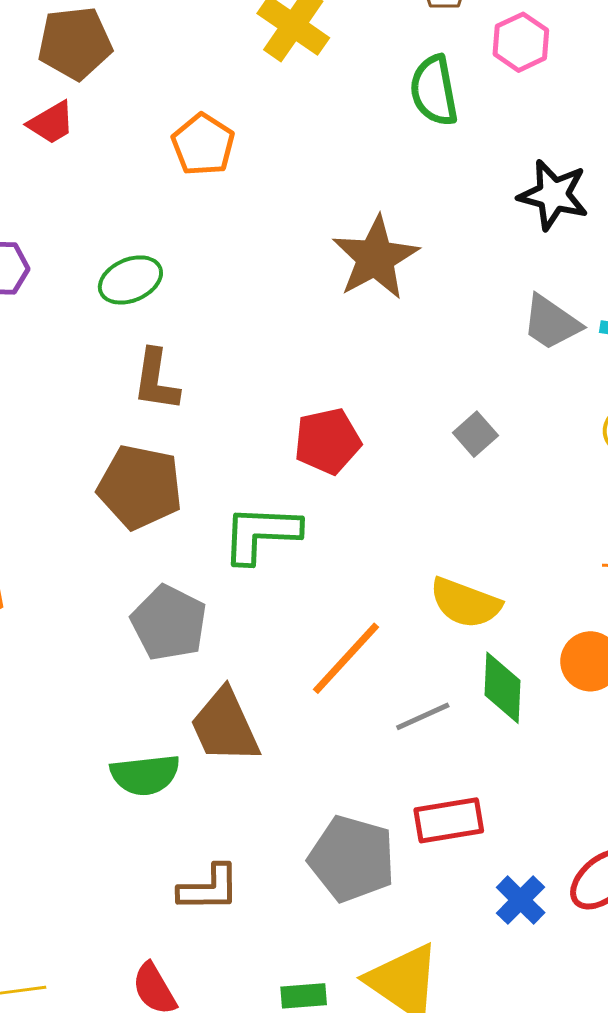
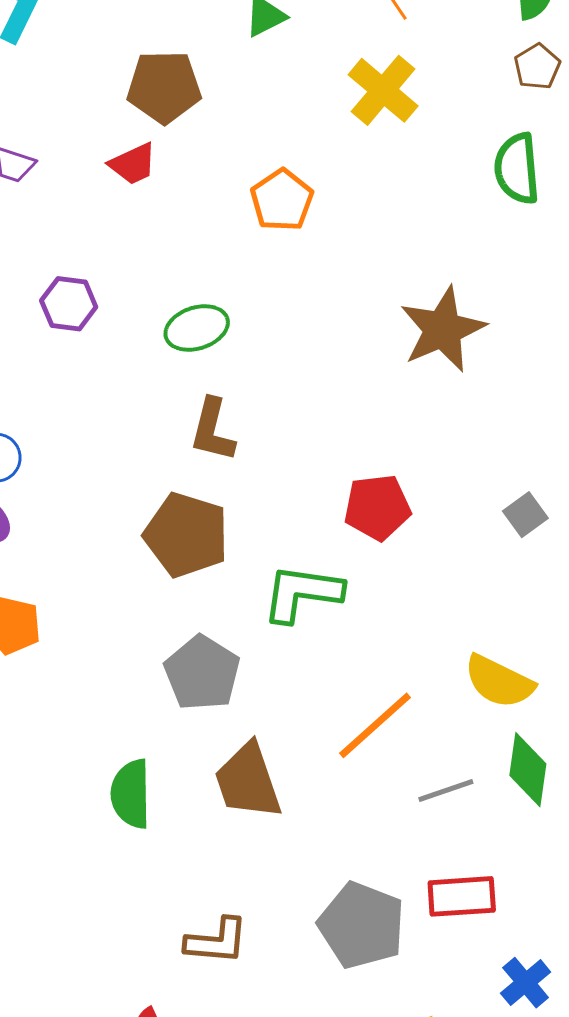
green semicircle: (145, 775) -> (131, 794), moved, turned 90

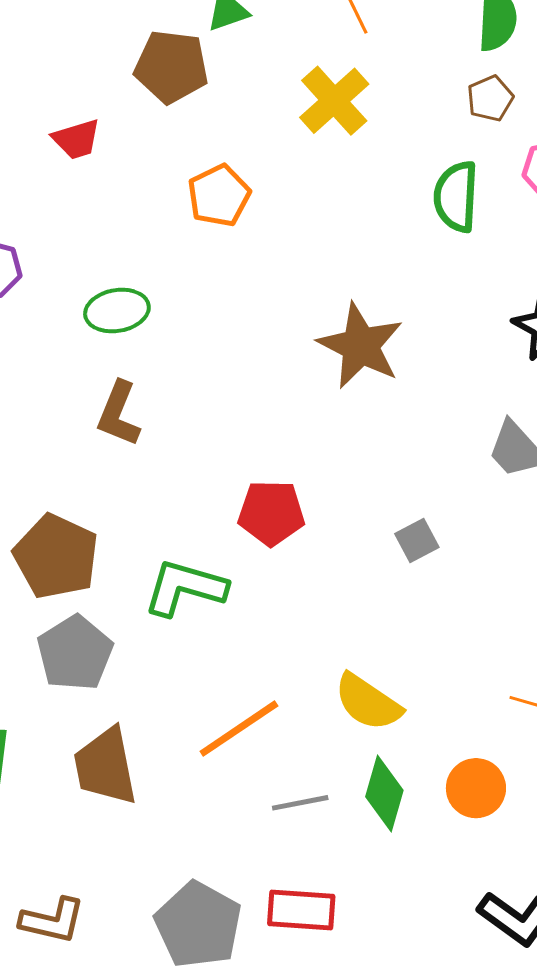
brown pentagon: (164, 87) -> (171, 67), moved
brown star: (443, 329) -> (360, 346), turned -30
brown pentagon: (186, 535) -> (56, 556), moved

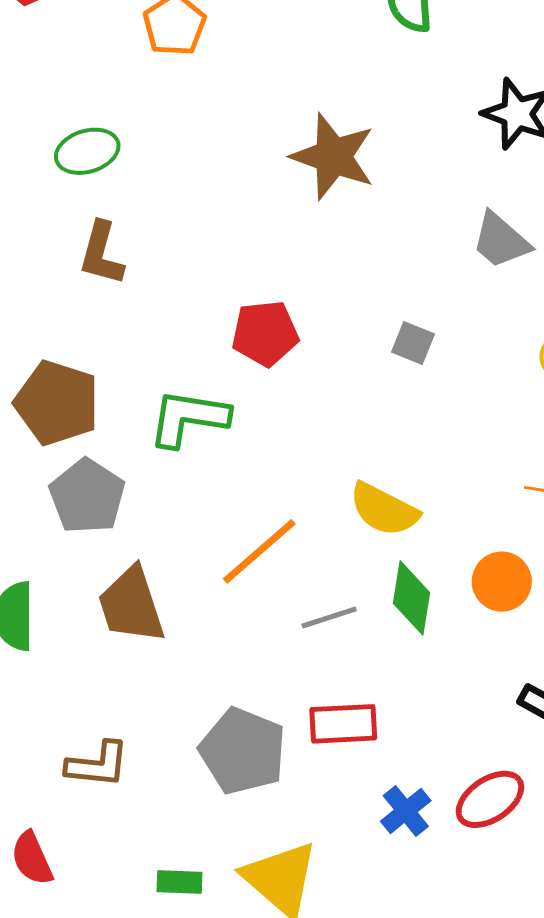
gray square: (417, 541) -> (413, 343), turned -33

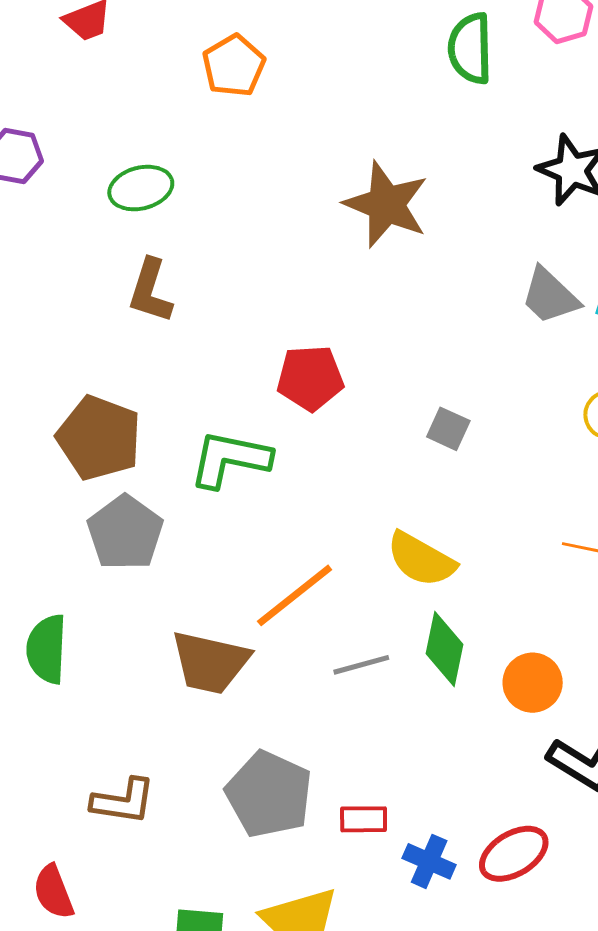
gray square: (413, 343) -> (448, 429), moved
orange circle: (502, 582) -> (533, 683), moved
brown trapezoid: (131, 605) -> (210, 662), moved, turned -62
red rectangle: (343, 724) -> (364, 819), moved, size x0.7
blue cross: (406, 811) -> (429, 861), turned -30

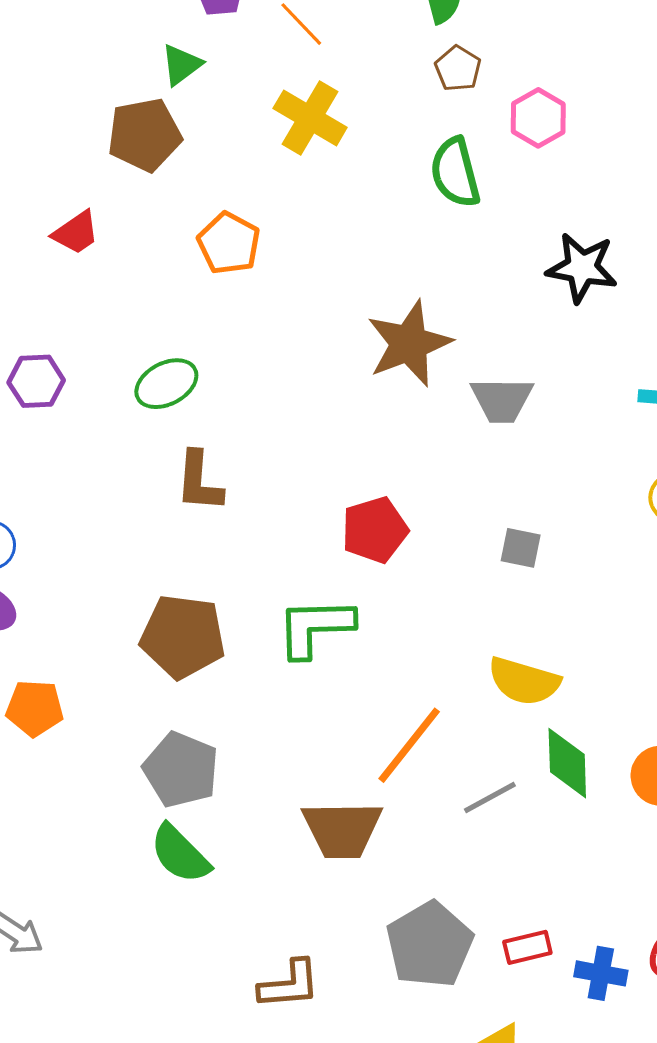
brown star: (386, 204) -> (409, 344), turned -30
gray trapezoid: (550, 296) -> (502, 400), moved, turned -30
gray pentagon: (125, 533) -> (181, 770), moved
green semicircle: (47, 649) -> (180, 854), turned -34
gray pentagon: (269, 794) -> (430, 945), turned 30

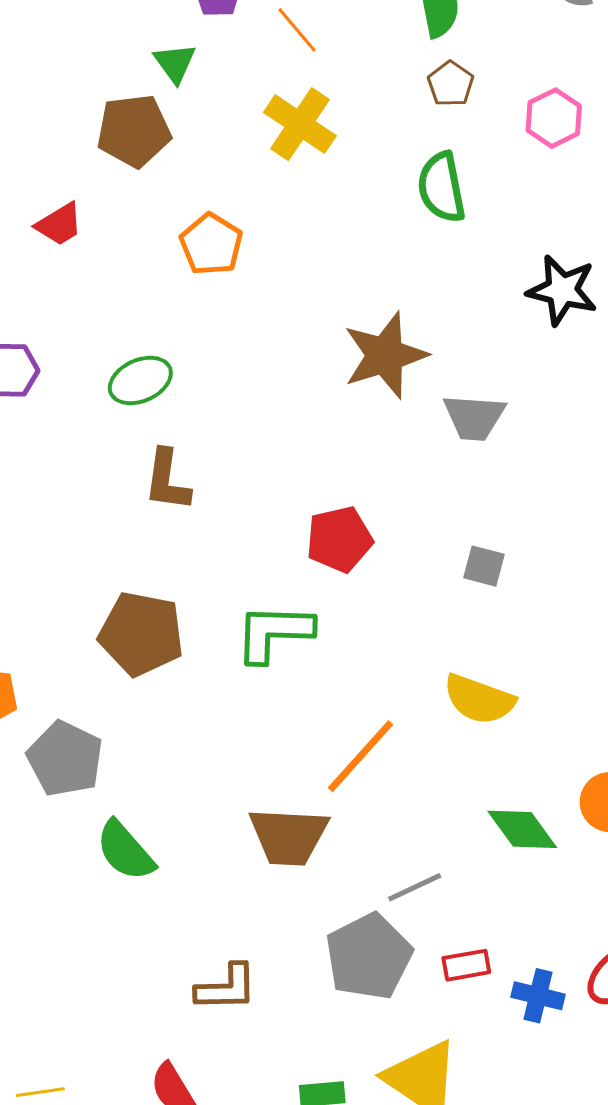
green triangle: (181, 65) -> (175, 63), turned -33
pink hexagon: (538, 118) -> (554, 118), moved
green diamond: (567, 763) -> (522, 829), moved, turned -38
gray pentagon: (181, 770) -> (65, 759), moved
gray line: (490, 797) -> (415, 887), moved

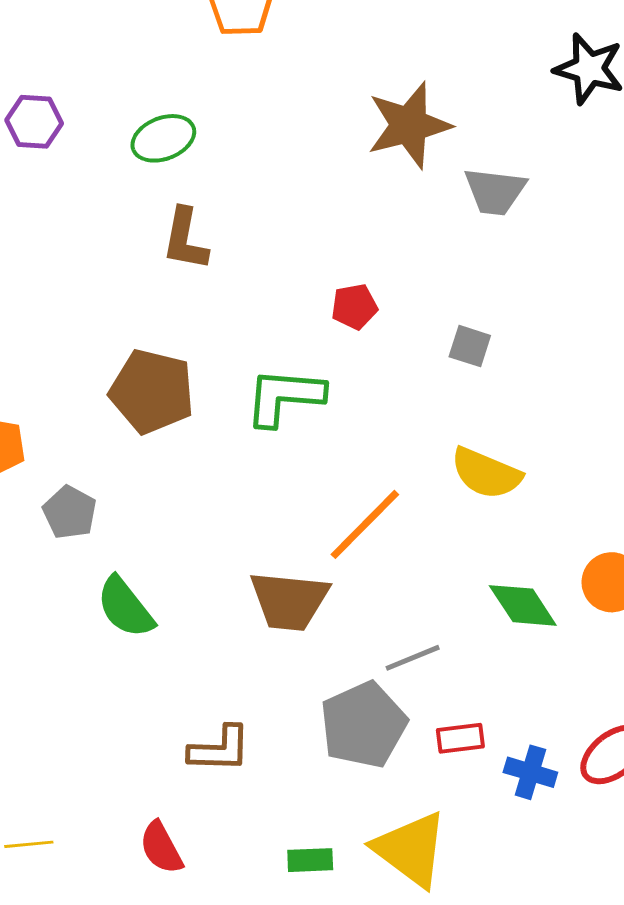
red pentagon: (339, 539) -> (354, 307), size x0.7
gray square: (484, 566) -> (470, 346), moved
gray pentagon: (65, 759) -> (70, 512), size x0.7

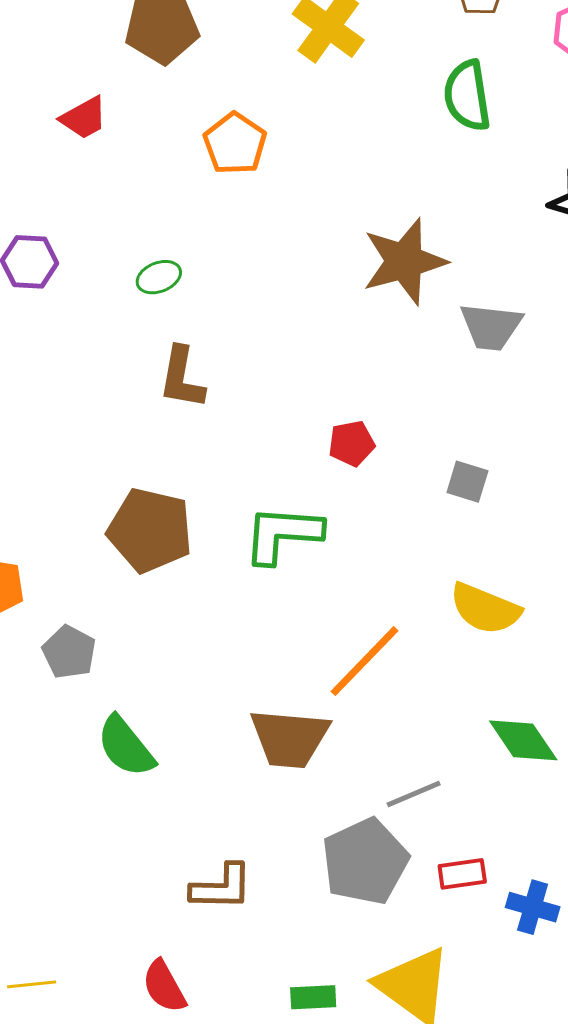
green ellipse: (163, 138) -> (159, 277), size x0.7

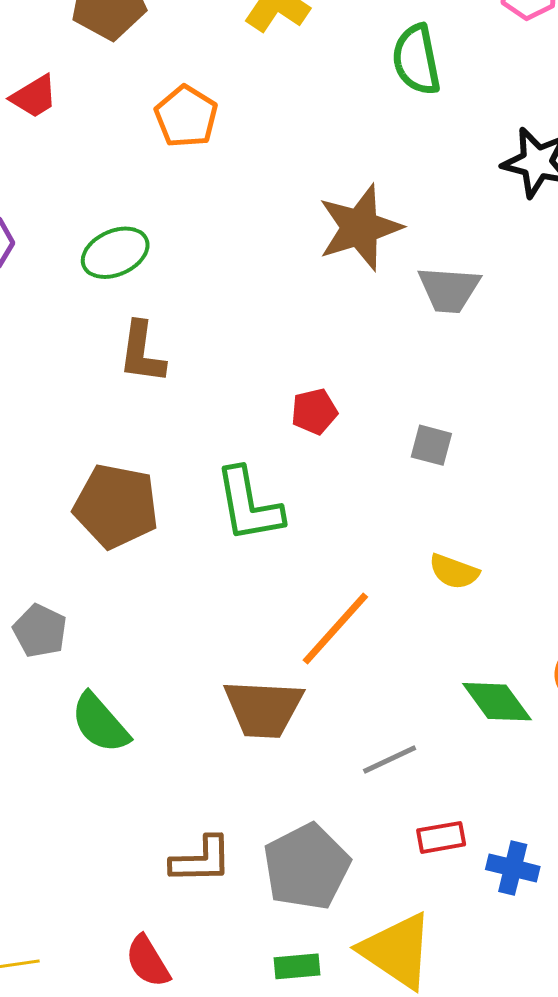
green ellipse: (159, 277) -> (115, 253), size x1.5
green L-shape: (283, 534) -> (249, 505), turned -102
yellow semicircle: (485, 609) -> (454, 572), size x0.7
gray pentagon: (365, 861) -> (307, 867), moved

